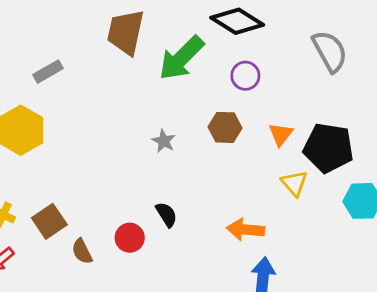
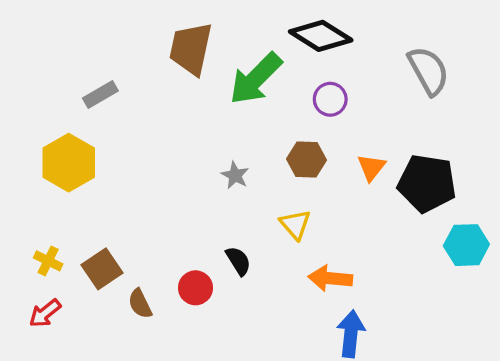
yellow triangle: (294, 183) -> (295, 224), moved

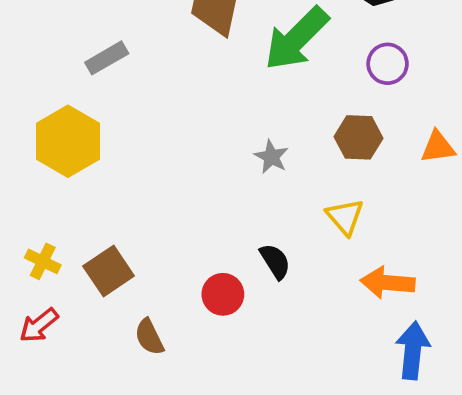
orange triangle: (371, 167) -> (438, 147), turned 44
brown semicircle: (140, 304) -> (149, 337), moved

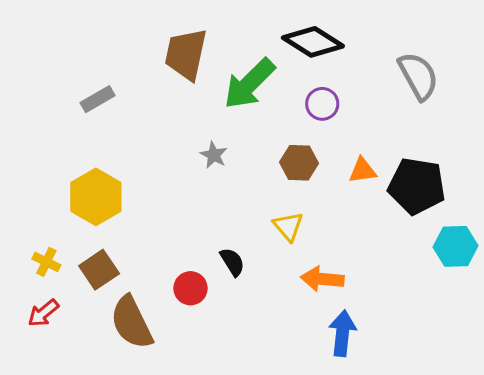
yellow hexagon: (68, 141) -> (96, 197), moved
gray star: (271, 157) -> (214, 155), moved
brown semicircle: (149, 337) -> (132, 322), size x1.8

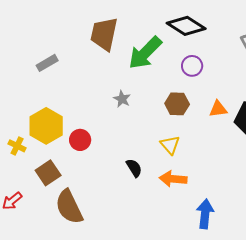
yellow cross: (46, 262) -> (17, 146), moved
orange arrow: (322, 279) -> (173, 179), moved
red circle: (191, 288) -> (80, 140), moved

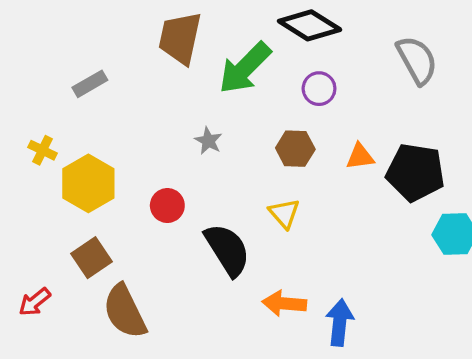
red circle: (80, 140) -> (167, 206), moved
yellow cross: (17, 146) -> (42, 150), moved
black semicircle: (134, 168) -> (227, 250), size x1.8
orange arrow: (173, 179) -> (284, 303), moved

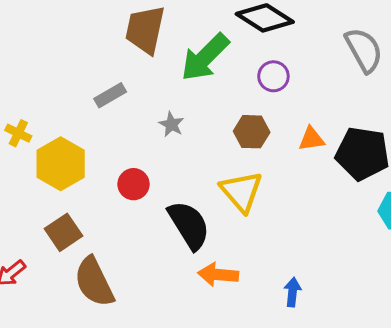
gray rectangle: (90, 84) -> (110, 95), moved
yellow triangle: (284, 213) -> (241, 191), size x1.5
orange arrow: (284, 303) -> (218, 275), moved
blue arrow: (340, 322) -> (292, 292), size x0.7

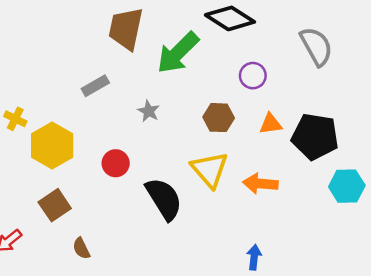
purple circle: (273, 76) -> (253, 76), moved
orange arrow: (218, 275) -> (260, 184), moved
brown semicircle: (94, 282) -> (81, 248), size x0.5

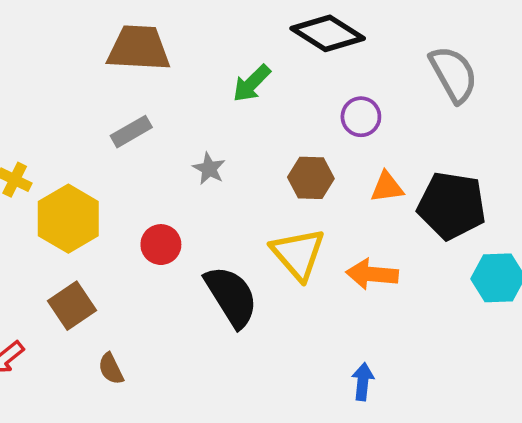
brown trapezoid: (126, 29) -> (139, 48), moved, turned 81
green arrow: (178, 53) -> (252, 83), size x0.6

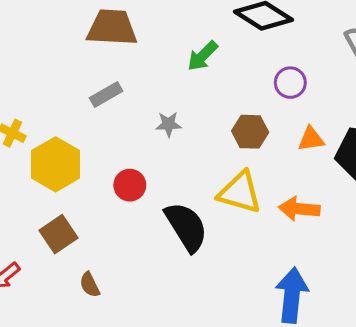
gray star: (209, 169) -> (168, 124), turned -30
yellow triangle: (298, 254) -> (240, 193), turned -33
blue arrow: (363, 382) -> (292, 295), size x1.8

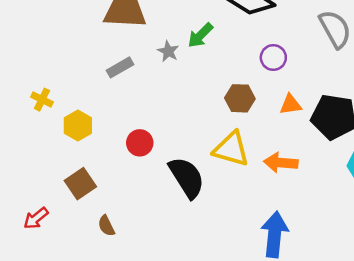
gray star: (168, 124) -> (168, 51), moved, turned 30
yellow hexagon: (56, 164) -> (78, 126), size x0.7

